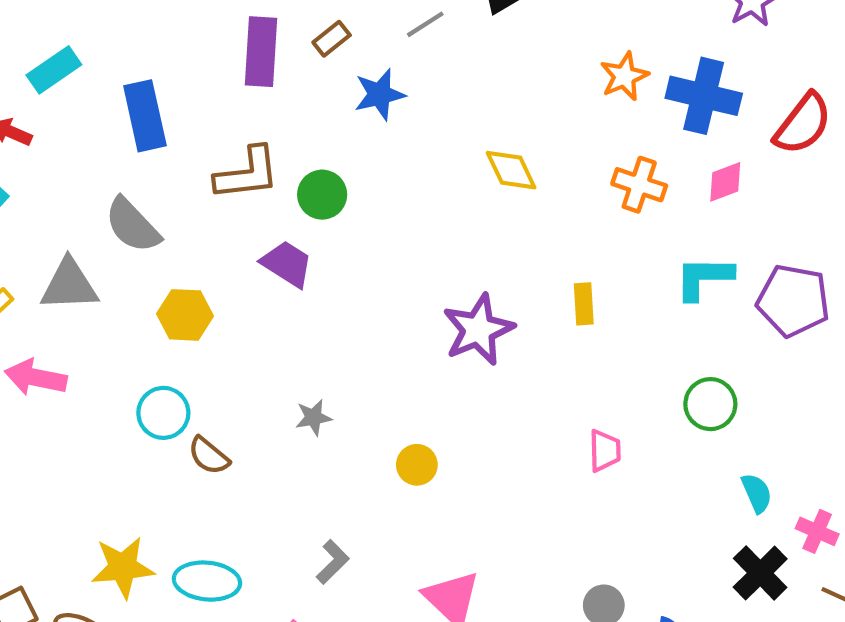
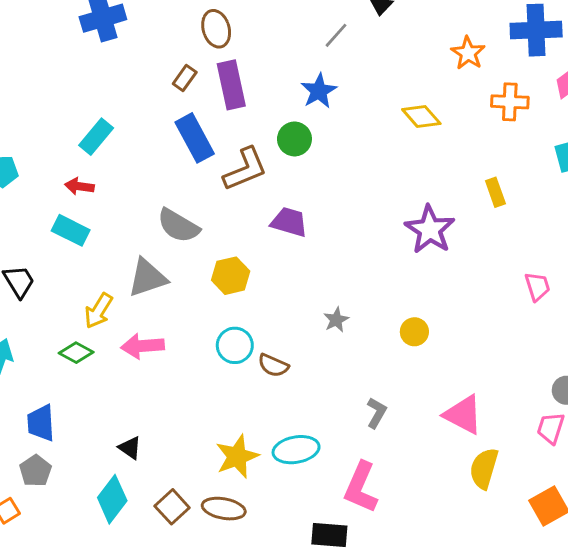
brown rectangle: (332, 39) -> (185, 78), moved
orange star: (624, 76) -> (468, 53), moved
blue rectangle: (145, 116) -> (195, 138), moved
green circle: (322, 195) -> (294, 139), moved

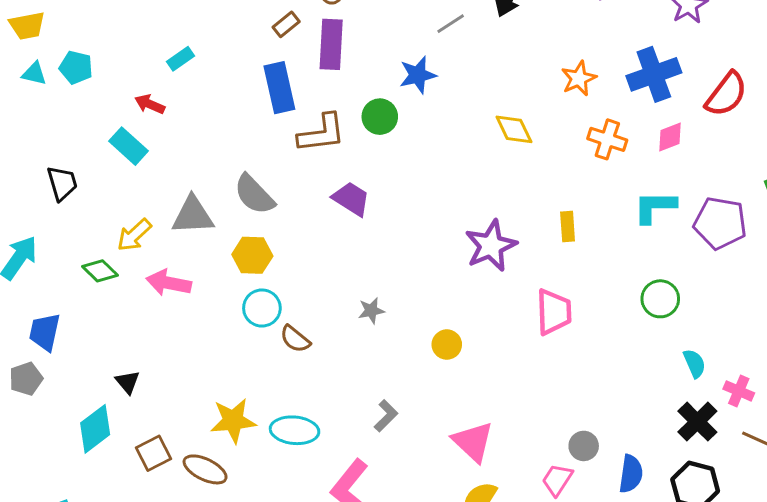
blue cross: (536, 30) -> (654, 74), turned -33
cyan rectangle: (96, 137) -> (180, 59), size x0.7
gray semicircle: (178, 226) -> (254, 195), moved
yellow hexagon: (231, 276) -> (252, 255), moved
pink trapezoid: (537, 286) -> (554, 312), moved, size x1.5

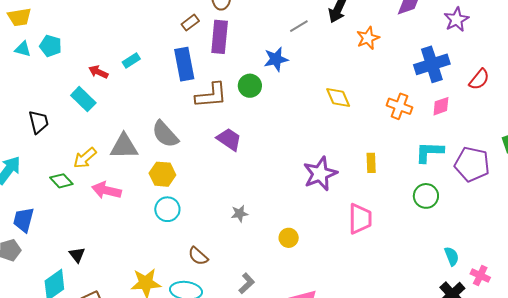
cyan rectangle: (180, 59) -> (131, 61), moved
orange star: (579, 78) -> (368, 38), moved
red semicircle: (726, 94) -> (479, 79), size x0.7
green circle: (660, 299) -> (426, 196), moved
brown semicircle: (295, 339) -> (198, 256), moved

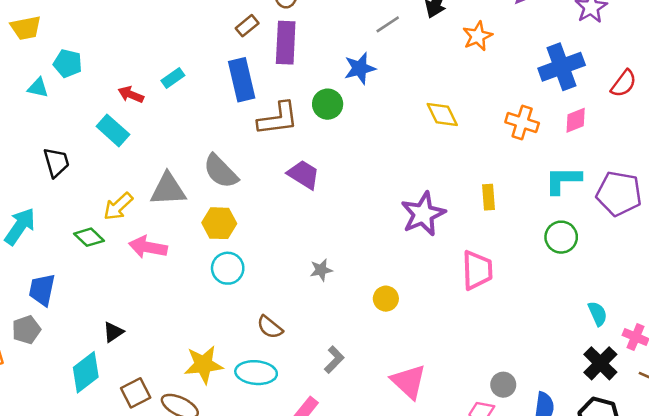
cyan triangle: (23, 49) -> (38, 88), moved
black triangle: (77, 255) -> (113, 332), turned 36

